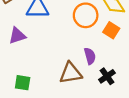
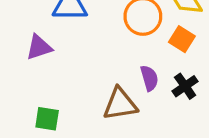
black cross: (107, 76) -> (185, 86), moved

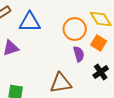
purple semicircle: (149, 78) -> (79, 54), moved

